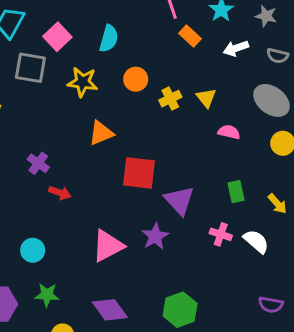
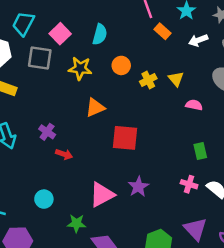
purple triangle: (179, 200) -> (195, 229), moved
green star: (47, 295) -> (76, 223), moved

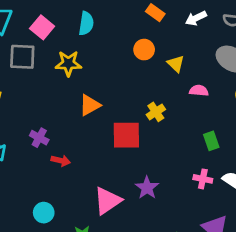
orange circle: (121, 65) -> (144, 50), moved
yellow cross: (148, 80) -> (156, 112), moved

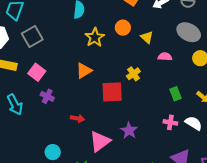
pink square: (42, 27) -> (37, 72), moved
gray square: (22, 57) -> (32, 36), turned -30
yellow star: (68, 63) -> (95, 37), moved, turned -30
red arrow: (61, 161) -> (78, 118), moved

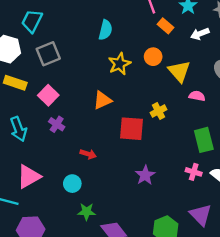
yellow triangle: (147, 37) -> (179, 71), size x1.5
green rectangle: (176, 94) -> (204, 140), size x1.5
pink triangle: (100, 141) -> (29, 177), moved
cyan circle: (53, 152) -> (72, 184), moved

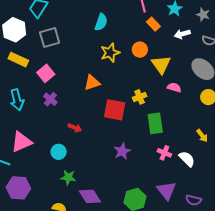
green rectangle: (204, 140) -> (155, 123), moved

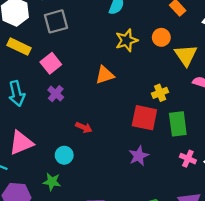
red square: (115, 110) -> (144, 118), moved
green star: (68, 177) -> (52, 182), moved

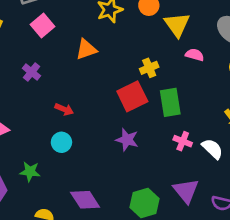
pink square: (51, 63) -> (43, 25), moved
red square: (144, 118) -> (132, 96), turned -36
cyan circle: (64, 155) -> (61, 142), moved
purple star: (139, 156) -> (127, 140), turned -30

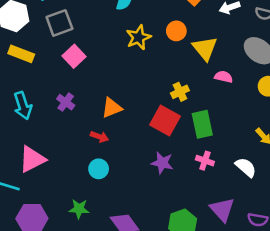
orange triangle: (86, 49) -> (112, 108), moved
red square: (132, 96) -> (165, 120), turned -32
pink cross: (183, 141) -> (205, 161), moved
green star: (30, 172) -> (79, 209), moved

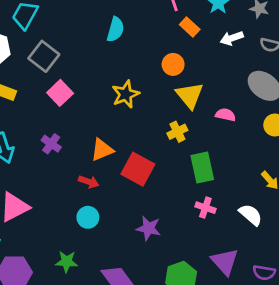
gray square: (59, 23) -> (44, 56), turned -32
yellow star: (138, 37) -> (126, 94), moved
yellow triangle: (205, 48) -> (190, 95), moved
red square: (165, 120) -> (138, 169), moved
purple star: (162, 163) -> (149, 228), moved

